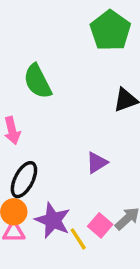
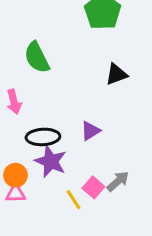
black ellipse: (24, 180) -> (43, 137), moved, turned 60
purple star: (53, 220) -> (51, 161), moved

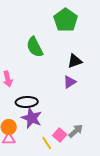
green semicircle: (37, 57) -> (35, 47), moved
purple triangle: (90, 131) -> (70, 82), moved

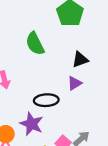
black ellipse: (27, 102) -> (46, 100), moved

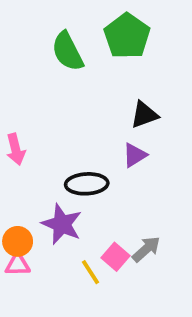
green semicircle: (35, 44) -> (67, 51), moved

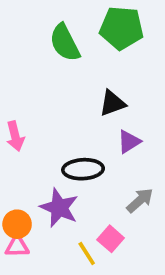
green pentagon: (127, 36) -> (122, 28), turned -30
black triangle: (144, 115) -> (112, 103), moved
gray arrow: (146, 249) -> (140, 200), moved

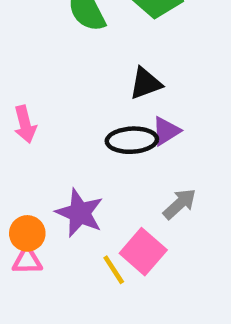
black ellipse: (83, 169) -> (132, 140), moved
pink square: (111, 239) -> (143, 252), size x1.4

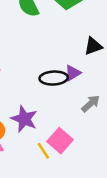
black triangle: (146, 83) -> (93, 46), moved
gray arrow: (180, 204) -> (91, 104), moved

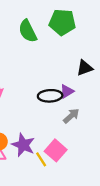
gray arrow: (91, 104) -> (71, 116), moved
purple star: (24, 119) -> (23, 145), moved

